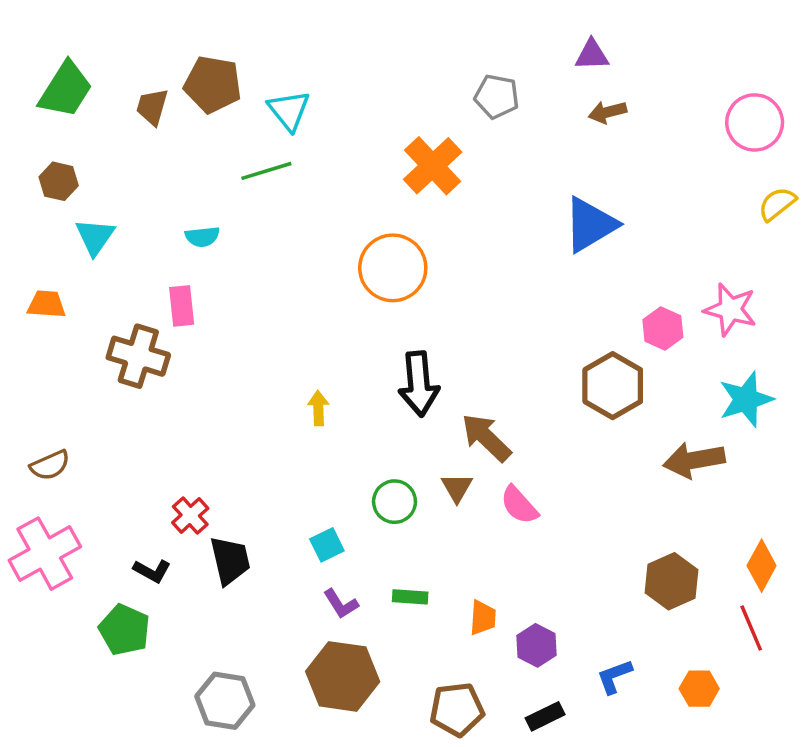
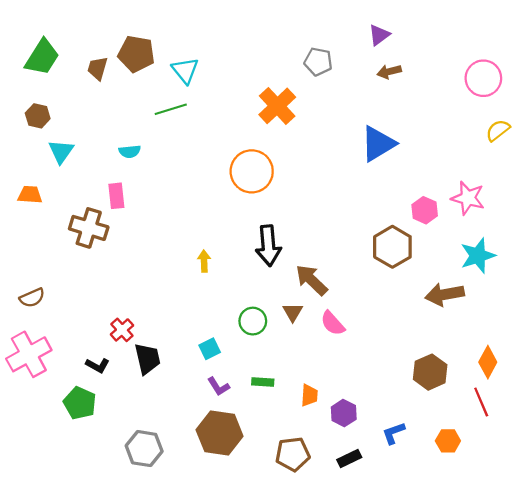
purple triangle: (592, 55) -> (379, 35), turned -35

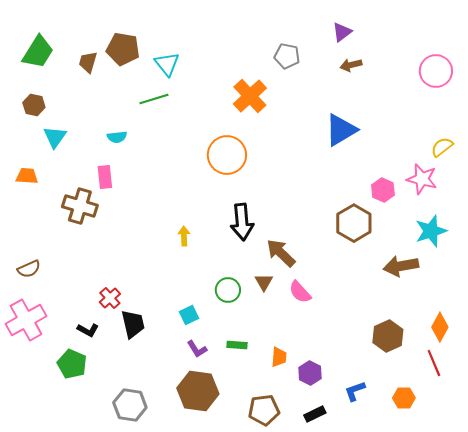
yellow semicircle: (498, 130) -> (442, 147), moved

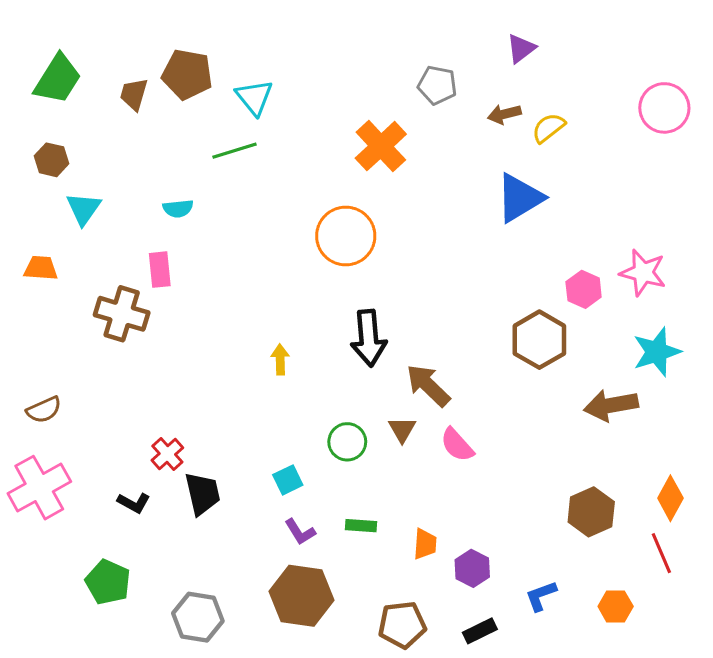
brown arrow: (351, 65) -> (504, 114), moved
yellow semicircle: (442, 147) -> (549, 128), moved
green pentagon: (72, 364) -> (108, 582), moved

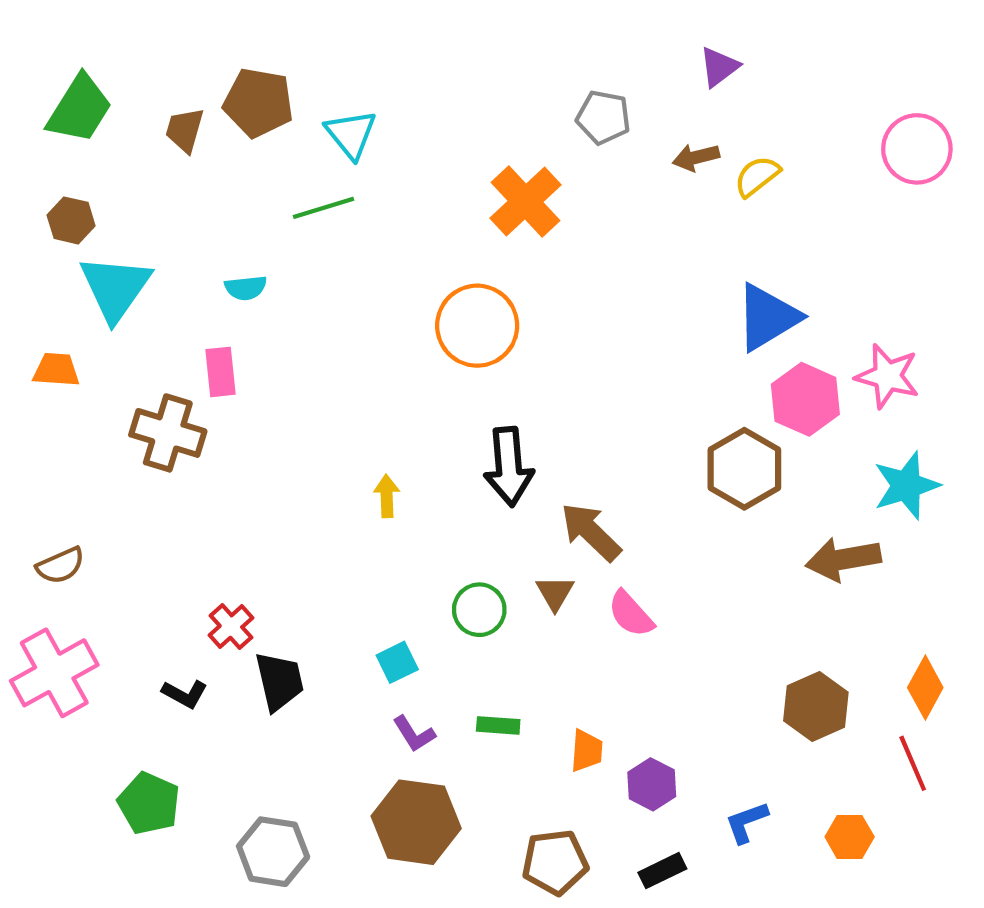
blue triangle: (520, 198) -> (768, 317), moved
cyan triangle: (84, 209) -> (115, 288), size x1.5
pink hexagon: (584, 289) -> (805, 399), size x1.4

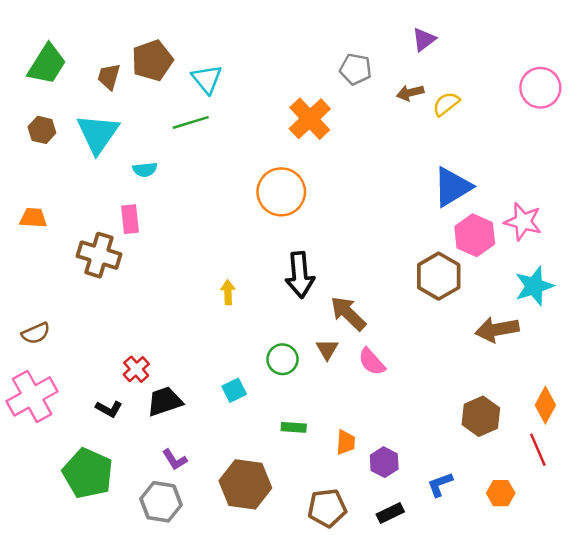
brown pentagon: (258, 103) -> (152, 60), turned -30
cyan triangle: (115, 288) -> (98, 134), moved
black trapezoid: (279, 681) -> (165, 401), turned -96
purple L-shape: (414, 734) -> (175, 460), moved
green pentagon: (149, 803) -> (88, 473), size x1.4

